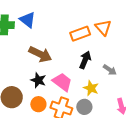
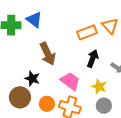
brown arrow: (40, 54) -> (48, 54), turned 40
black star: (38, 80) -> (32, 79), moved
gray circle: (84, 107) -> (104, 106), moved

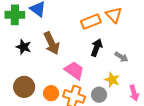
black star: (32, 79) -> (24, 47), moved
yellow star: (99, 87) -> (112, 80), moved
gray circle: (104, 106) -> (99, 95), moved

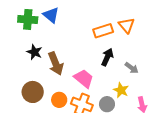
brown arrow: (52, 43) -> (56, 64), moved

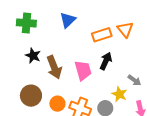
blue triangle: (51, 15) -> (68, 20), moved, turned 36
gray arrow: (132, 68) -> (134, 80), moved
pink trapezoid: (84, 79) -> (83, 70), moved, turned 35

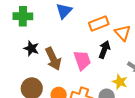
orange triangle: (125, 29) -> (123, 33), moved

